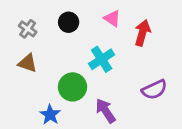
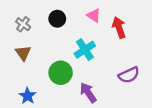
red arrow: (142, 33) -> (119, 28), turned -35
brown triangle: (28, 63) -> (23, 53), turned 35
blue star: (50, 115) -> (27, 96), moved

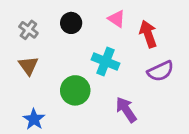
cyan cross: (85, 50) -> (106, 61), turned -35
purple semicircle: (129, 75) -> (161, 71), moved
purple arrow: (88, 93) -> (126, 110), moved

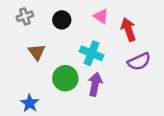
gray cross: (28, 30) -> (25, 16), moved, turned 35
brown triangle: (28, 66) -> (37, 52), moved
purple arrow: (126, 110) -> (95, 84), moved, turned 45

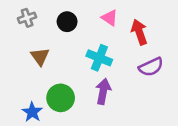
green circle: (65, 78) -> (61, 98), moved

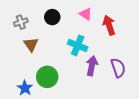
gray cross: (27, 18) -> (21, 22), moved
purple semicircle: (151, 67) -> (118, 68), moved, turned -84
purple arrow: (103, 91) -> (92, 66), moved

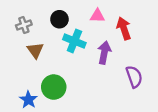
pink triangle: (86, 14) -> (97, 16), turned -32
cyan cross: (78, 45) -> (74, 41), moved
purple arrow: (92, 66) -> (104, 53), moved

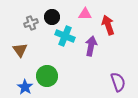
gray cross: (24, 25) -> (31, 23), moved
brown triangle: (35, 50) -> (20, 50), moved
purple semicircle: (134, 77) -> (118, 82), moved

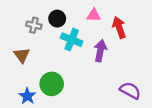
gray cross: (31, 23) -> (34, 25), turned 32
purple semicircle: (118, 82) -> (130, 91), turned -42

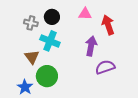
cyan cross: (72, 40) -> (50, 41), moved
brown triangle: (22, 55) -> (32, 57), moved
purple semicircle: (130, 91) -> (105, 67), moved, turned -48

